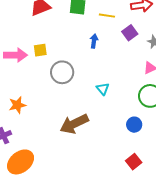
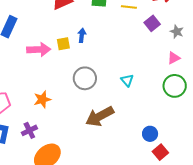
blue arrow: (94, 41) -> (82, 35), moved
gray circle: (62, 72) -> (85, 78), moved
blue circle: (134, 125) -> (150, 134), moved

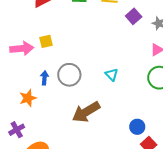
blue arrow: (82, 35) -> (44, 78), moved

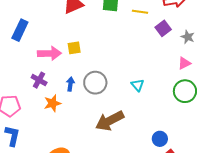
purple cross: (17, 130) -> (39, 80), moved, turned -35

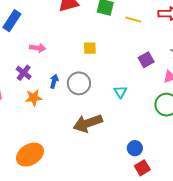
purple square: (163, 28) -> (146, 60), moved
yellow square: (74, 48) -> (90, 48), moved
pink arrow: (49, 53) -> (38, 48), size x0.7

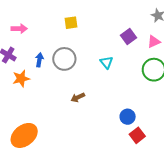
purple square: (146, 60) -> (129, 37), moved
brown arrow: (88, 123) -> (78, 97), size x0.5

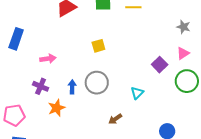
purple square: (129, 37) -> (160, 65), moved
cyan triangle: (107, 62) -> (137, 93), moved, turned 32

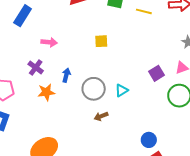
gray circle: (97, 83) -> (94, 89), moved
cyan triangle: (137, 93) -> (122, 90), moved

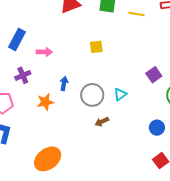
blue rectangle: (23, 16) -> (17, 40), moved
purple cross: (36, 68) -> (23, 75), moved, turned 35
blue circle: (149, 140) -> (157, 128), moved

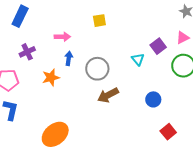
pink arrow: (44, 52) -> (62, 37), moved
cyan triangle: (120, 94) -> (138, 59), moved, turned -32
brown arrow: (102, 122) -> (108, 95), size x1.5
blue circle: (157, 128) -> (153, 99), moved

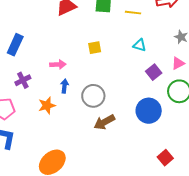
cyan triangle: (138, 59) -> (140, 45), moved, turned -32
blue circle: (153, 99) -> (149, 111), moved, size x1.6

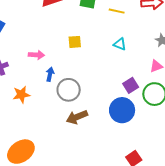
purple square: (154, 72) -> (131, 85), moved
blue arrow: (64, 86) -> (50, 74), moved

